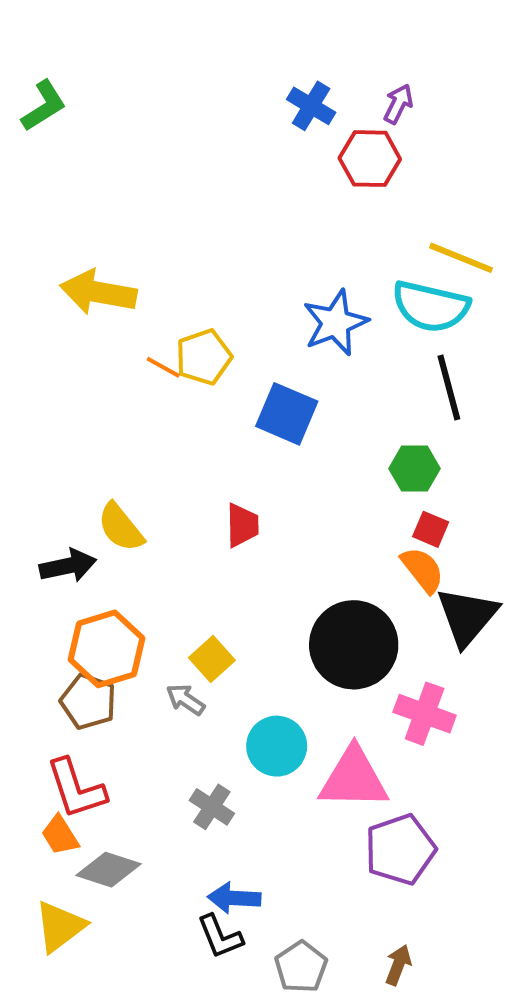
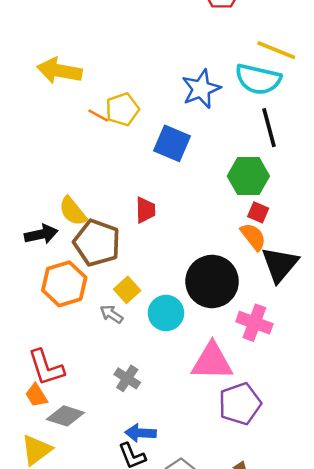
green hexagon: (414, 469) -> (248, 176), size x1.4
brown pentagon: (88, 702) -> (97, 243), moved, size x1.4
cyan circle: (277, 746) -> (166, 313), moved

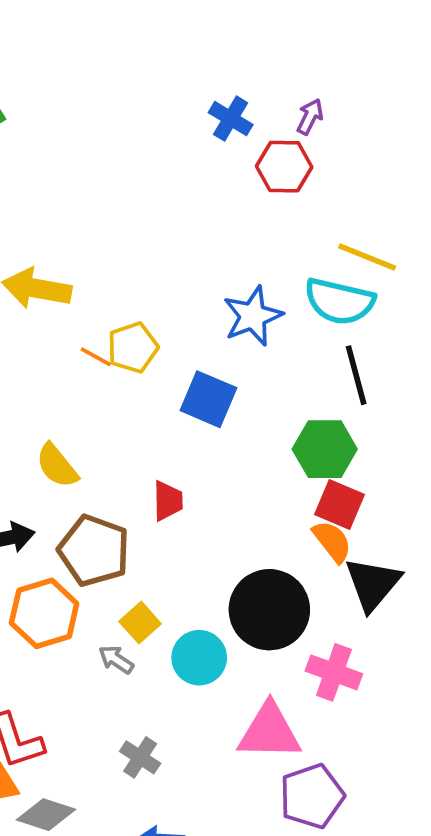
yellow semicircle: (73, 211) -> (57, 466), moved
red square: (258, 212) -> (340, 504), size x1.5

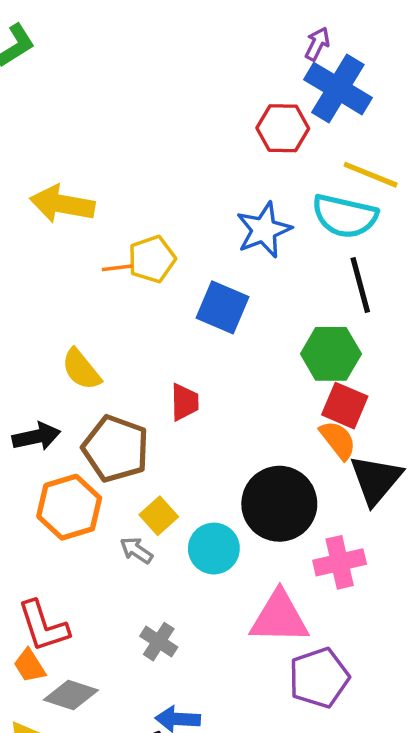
blue cross: (231, 119) -> (338, 89), moved, size x1.6
red hexagon: (284, 167) -> (283, 128), moved
orange line: (96, 357) -> (117, 268), turned -36
pink cross: (334, 672) -> (340, 562), turned -33

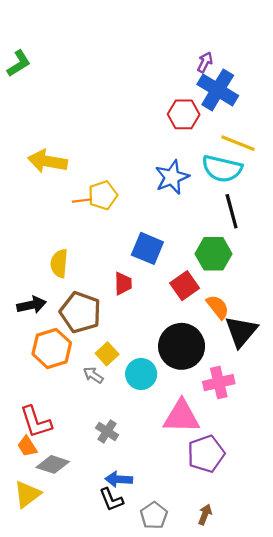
blue square: (222, 307) -> (147, 248), moved
yellow semicircle: (81, 369) -> (59, 263), turned 44
red square: (345, 406) -> (185, 286), moved, turned 32

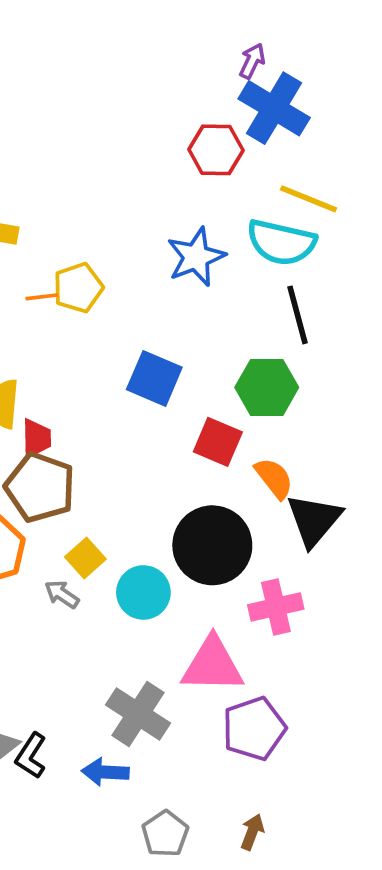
red trapezoid: (123, 284) -> (36, 438), moved
red square: (185, 286) -> (218, 442), turned -32
gray cross: (107, 431) -> (138, 714), moved, size x1.6
black L-shape: (111, 500) -> (31, 756), moved, turned 55

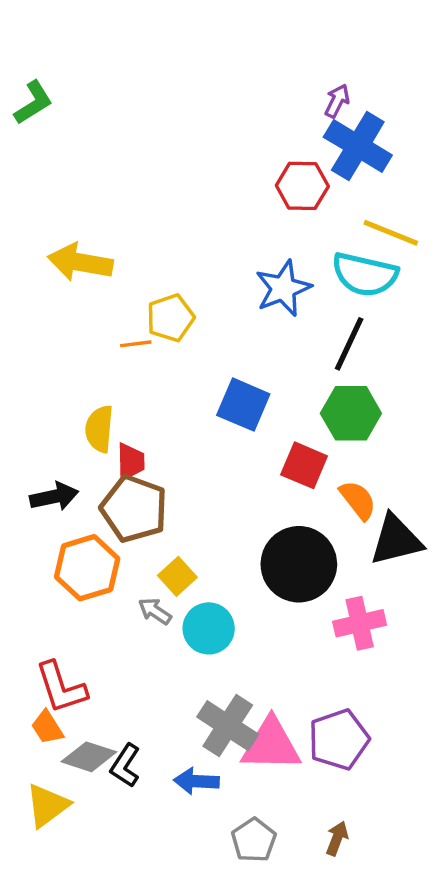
orange line: (42, 297) -> (136, 344), moved
black line: (298, 315) -> (349, 344), moved, turned 40
black triangle: (314, 520) -> (396, 540), turned 36
cyan circle: (143, 592) -> (209, 628), moved
pink triangle: (212, 665) -> (271, 745), moved

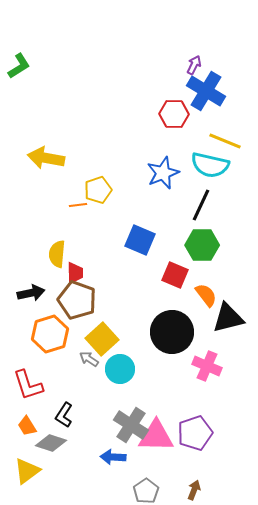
yellow square: (177, 576) -> (102, 339), size x1.5
pink cross: (360, 623) -> (207, 366), turned 36
red L-shape: (61, 687) -> (28, 385), moved
black L-shape: (125, 766) -> (64, 415), moved

